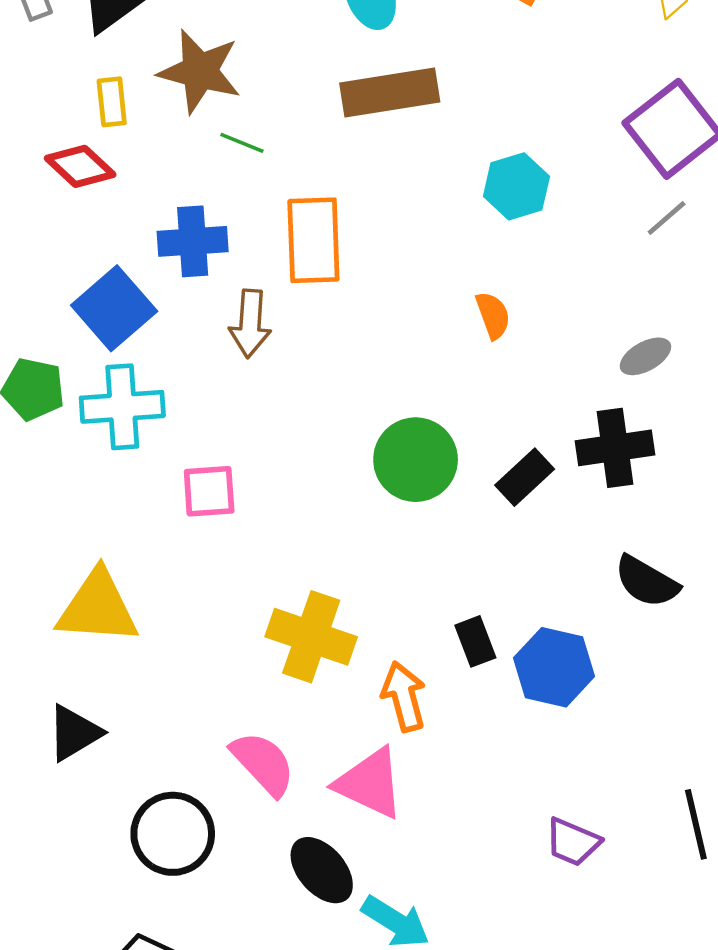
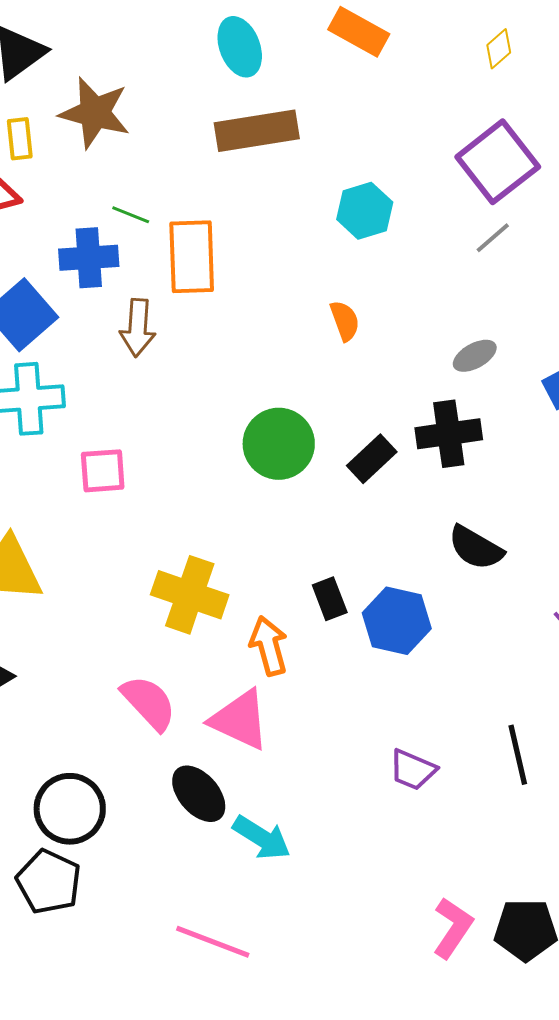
green line: (242, 143) -> (131, 215), moved
black circle: (173, 834) -> (70, 809), moved

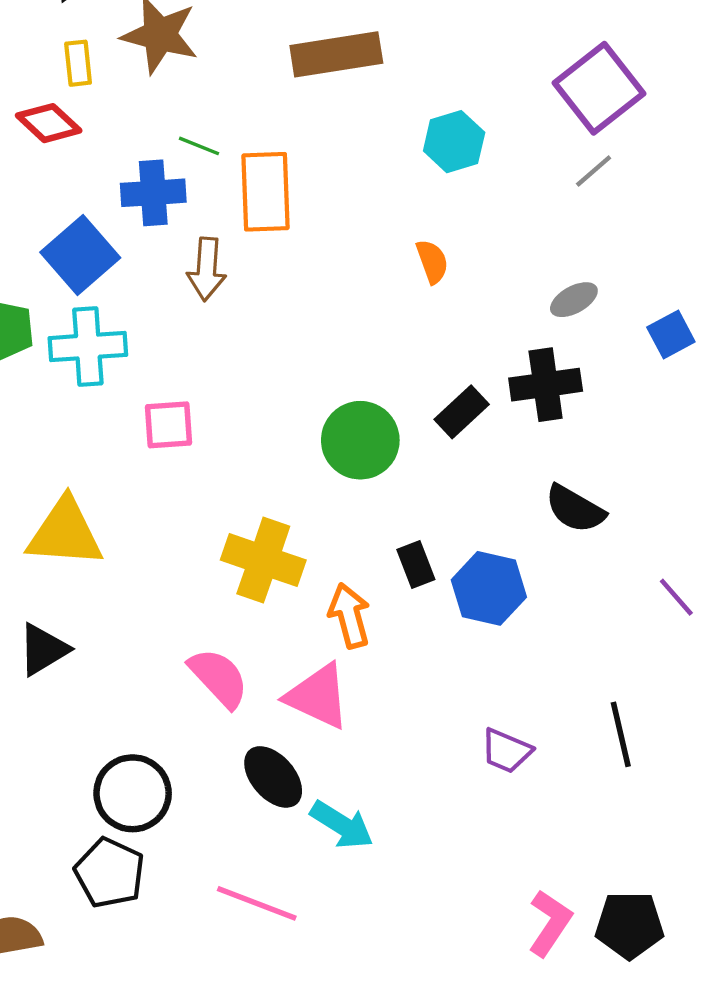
green circle: (279, 444) -> (360, 440), moved
pink line: (213, 942) -> (257, 903), moved

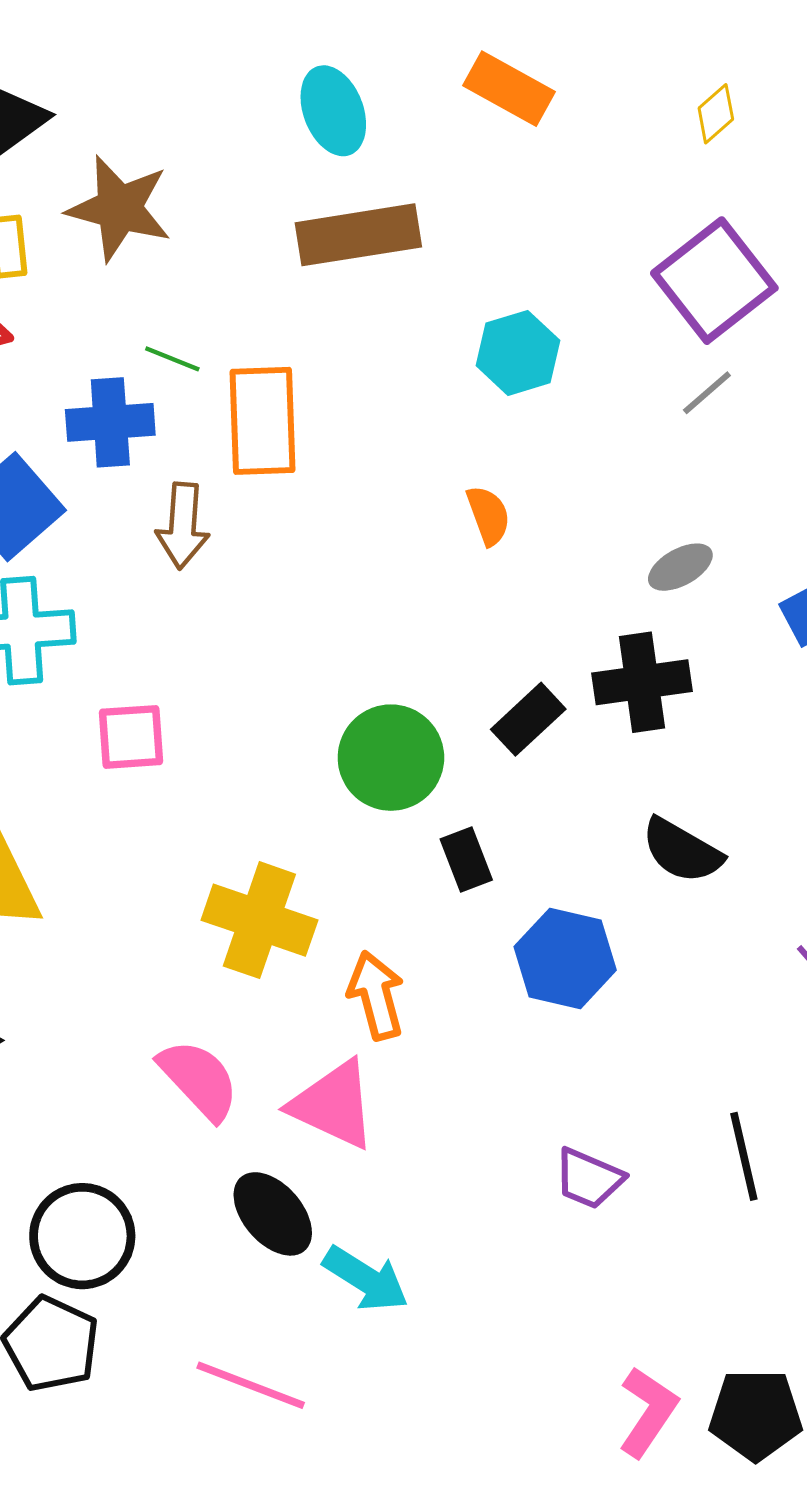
black rectangle: (416, 564) -> (466, 860), moved

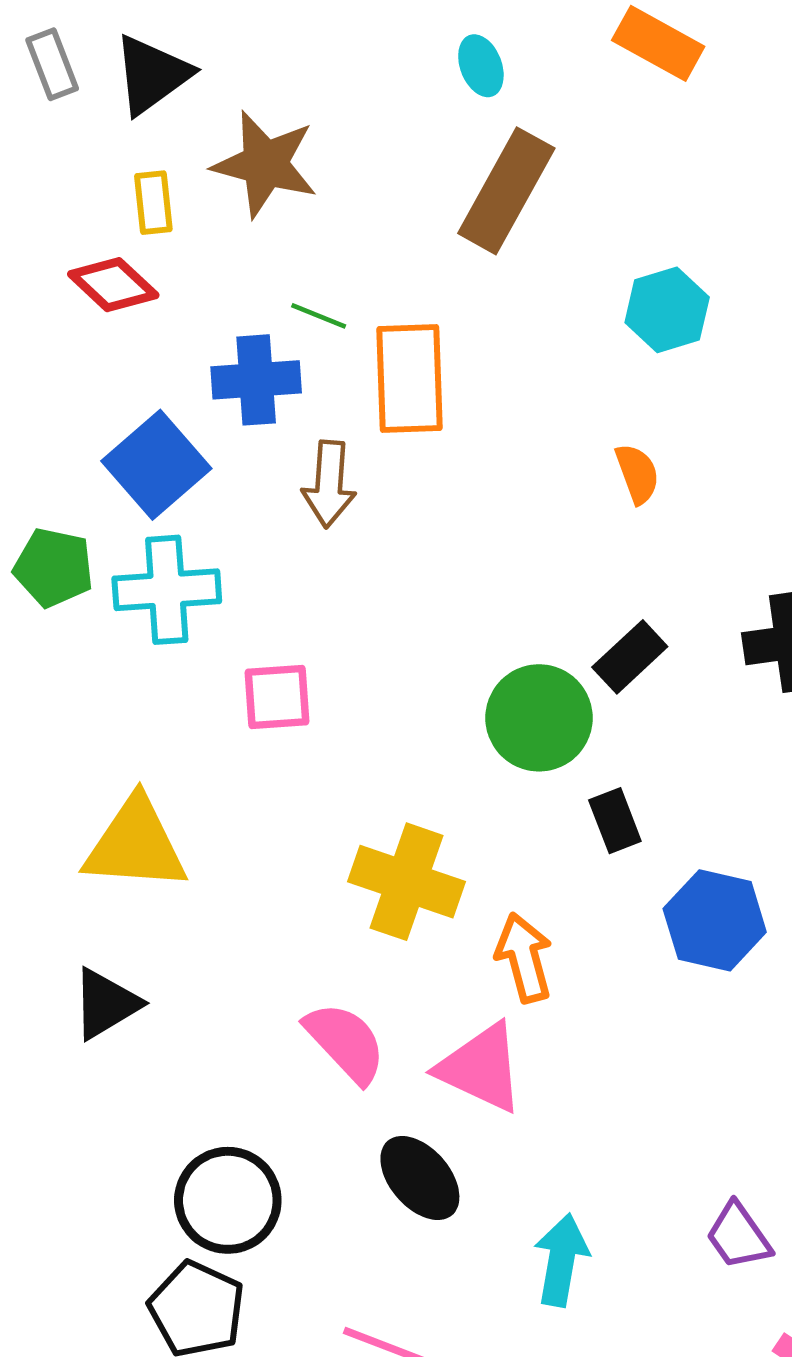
cyan ellipse: (333, 111) -> (481, 66), size x0.7
brown rectangle: (358, 235) -> (506, 191), turned -52
black rectangle: (528, 719) -> (630, 657), moved
purple trapezoid: (589, 1178) -> (739, 1236), moved, turned 32
cyan arrow: (366, 1279) -> (561, 1260), moved, turned -112

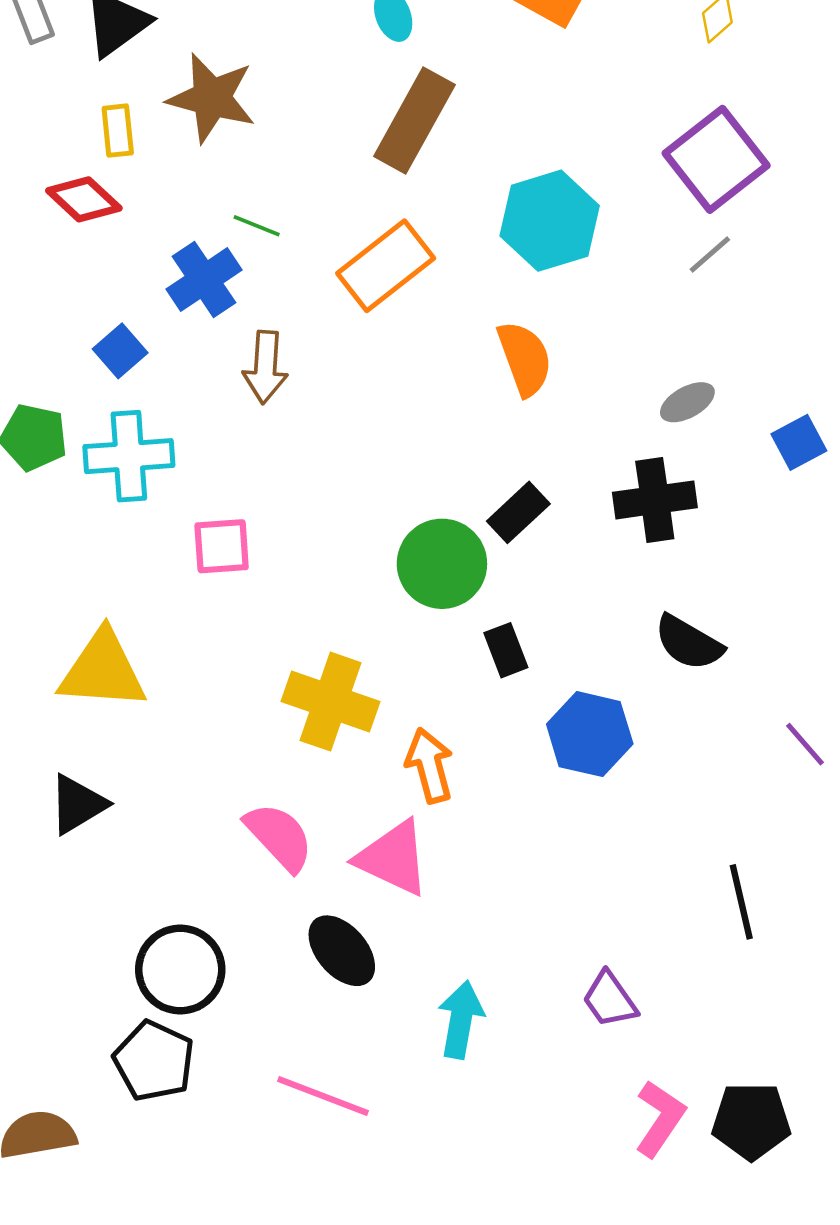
cyan hexagon: (667, 310) -> (550, 221), size x1.4
orange rectangle: (409, 378) -> (386, 266), moved, turned 54
blue cross: (256, 380) -> (204, 280), turned -30
blue square: (156, 465) -> (120, 351), size x0.6
orange semicircle: (637, 474) -> (525, 358), size x1.5

